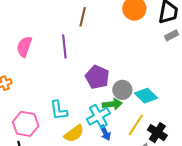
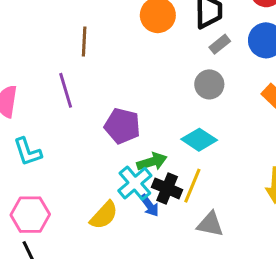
gray circle: (122, 90) -> (209, 84), moved
cyan L-shape: (59, 110) -> (28, 152), moved
black cross: (157, 133) -> (167, 188), moved

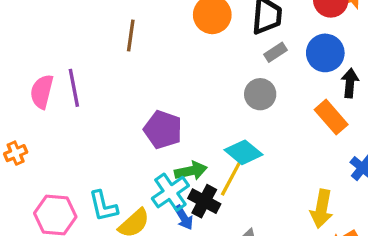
purple line: (66, 90) -> (74, 88), moved
cyan L-shape: (28, 152) -> (103, 206), moved
yellow line: (192, 186) -> (231, 178), moved

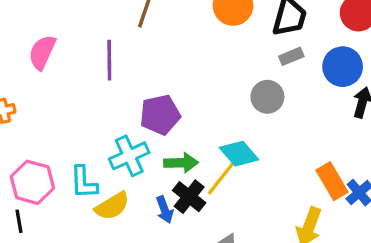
purple line: (74, 88) -> (109, 60), moved
orange rectangle: (331, 117) -> (332, 181), moved
purple pentagon: (163, 130) -> (160, 115), turned 30
cyan cross: (170, 192) -> (129, 156), moved

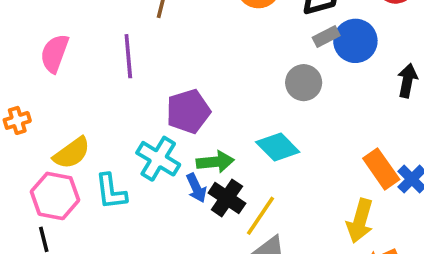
blue circle: (343, 67) -> (355, 41), moved
cyan cross: (129, 156) -> (158, 159), turned -30
yellow line: (221, 178) -> (261, 216), moved
yellow semicircle: (112, 206) -> (72, 153), moved
blue arrow: (165, 210) -> (196, 188), moved

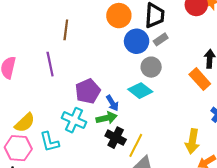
blue circle: (355, 41) -> (137, 41), moved
cyan diamond: (278, 147) -> (140, 91), moved
orange rectangle: (381, 169) -> (200, 79), moved
blue arrow: (196, 188) -> (112, 103), moved

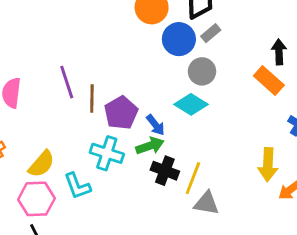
brown line: (66, 30) -> (92, 98), moved

